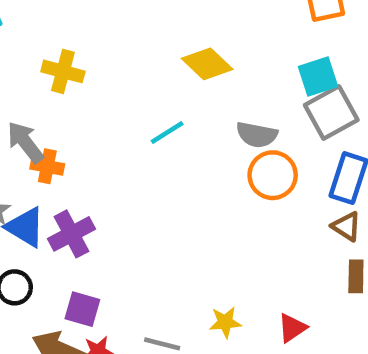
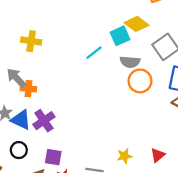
yellow diamond: (207, 64) -> (137, 24), moved
cyan square: (318, 76) -> (120, 36), moved
cyan line: (167, 133) -> (94, 53), moved

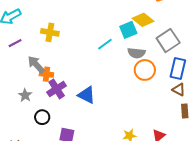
blue triangle: (21, 120) -> (87, 95), moved
purple cross: (44, 121) -> (57, 89), moved
black circle: (19, 150) -> (42, 117), moved

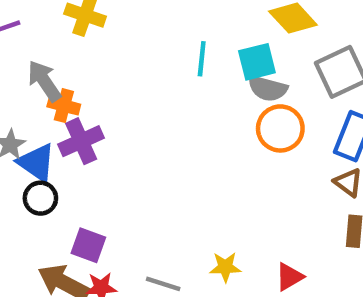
cyan square: (128, 30) -> (257, 62), moved
cyan line: (105, 44) -> (202, 59), turned -56
blue triangle: (87, 95) -> (37, 163), moved

